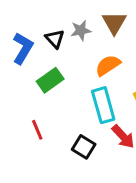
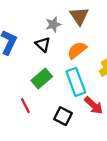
black triangle: (55, 39) -> (43, 44), moved
green rectangle: (50, 80) -> (42, 79), moved

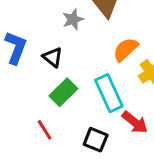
black triangle: (43, 44) -> (53, 57), moved
orange semicircle: (77, 50) -> (126, 49), moved

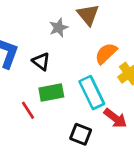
green rectangle: (63, 92) -> (51, 93), turned 35
red line: (45, 130) -> (28, 110), moved

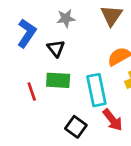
gray star: (59, 28) -> (66, 18), moved

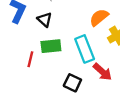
red line: (32, 92) -> (30, 59), turned 42

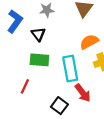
red line: (30, 59) -> (25, 86), moved
black square: (72, 83) -> (59, 106), moved

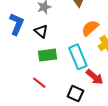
red line: (25, 86) -> (39, 83), turned -64

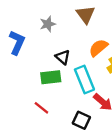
black triangle: (41, 31) -> (63, 57), moved

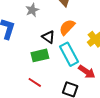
orange semicircle: (98, 48) -> (67, 27), moved

